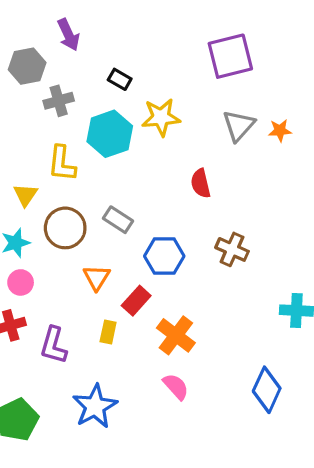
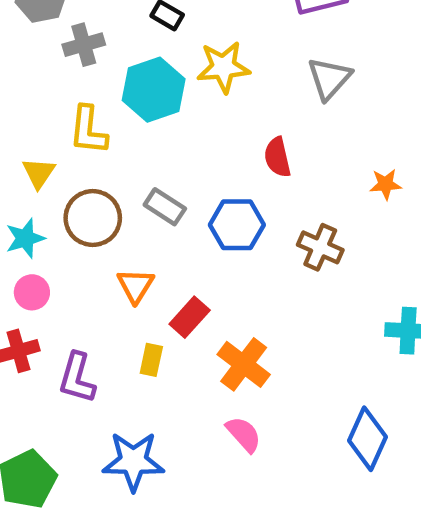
orange star: (280, 130) -> (386, 184), moved
blue hexagon: (164, 256) -> (237, 225), moved
blue star: (95, 406) -> (133, 461), turned 30

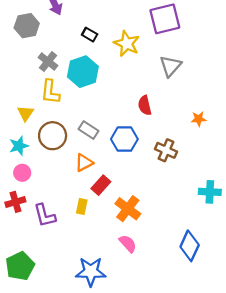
gray cross: (84, 45) -> (48, 62), moved, turned -36
yellow star: (223, 67) -> (127, 44), moved, turned 30
orange triangle: (136, 286) -> (84, 163), moved, turned 30
purple L-shape: (77, 378) -> (45, 215), turned -30
blue star: (133, 461) -> (91, 272), moved

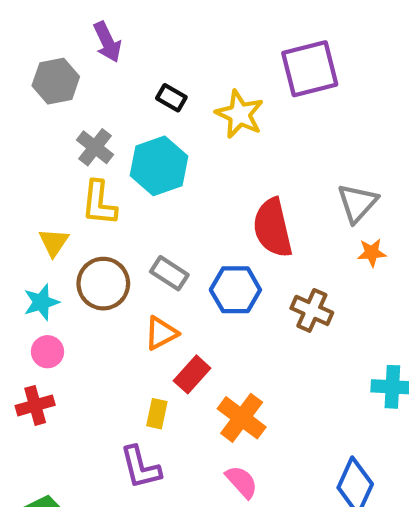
gray triangle: (170, 66) -> (357, 203), moved
red semicircle: (145, 105) -> (273, 228), size x1.6
purple L-shape: (45, 215) -> (140, 467), moved

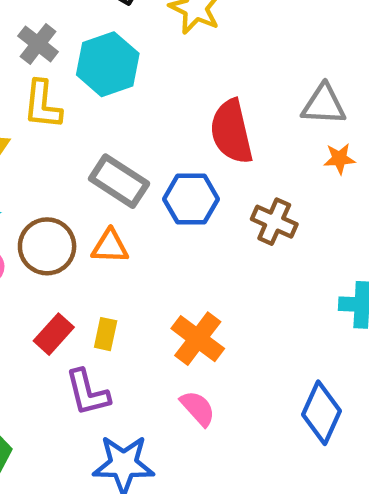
gray triangle: (357, 203) -> (324, 105), turned 51
gray rectangle: (169, 273) -> (119, 181), size x1.4
brown circle: (103, 284) -> (47, 246), moved
orange triangle: (161, 333) -> (110, 246), turned 30
red rectangle: (192, 374) -> (54, 334), moved

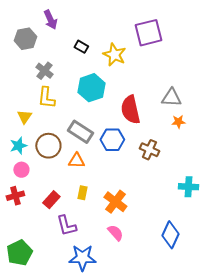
cyan hexagon: (108, 64) -> (91, 88), moved
brown circle: (47, 246) -> (48, 146), moved
yellow rectangle: (106, 334) -> (82, 193), moved

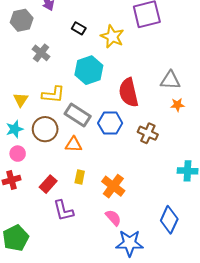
yellow L-shape: (46, 98) -> (53, 95), moved, turned -90
blue star: (82, 258) -> (130, 243), moved

